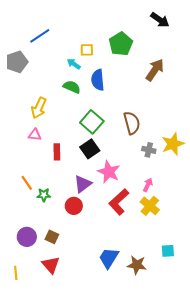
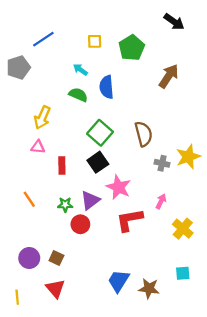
yellow square: (87, 50) -> (95, 41), moved
green star: (44, 195) -> (65, 205), moved
red L-shape: (119, 202) -> (129, 220), turned 32
yellow cross: (150, 206) -> (183, 229), moved

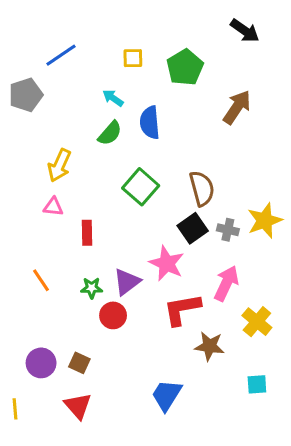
green semicircle: (78, 95) -> (110, 133), turned 108
black square: (98, 162) -> (193, 228), moved
pink arrow: (161, 201) -> (226, 283), size x1.6
brown star: (149, 288) -> (209, 346), moved
yellow line: (17, 297) -> (15, 409), moved

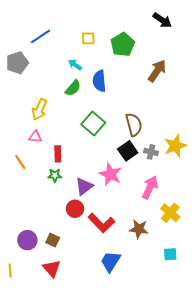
orange line: (41, 280) -> (20, 162), moved
green star: (92, 288) -> (55, 175), moved
red L-shape: (182, 309) -> (101, 223), moved, turned -124

